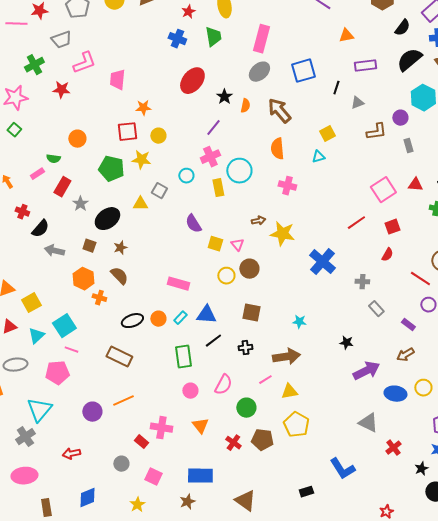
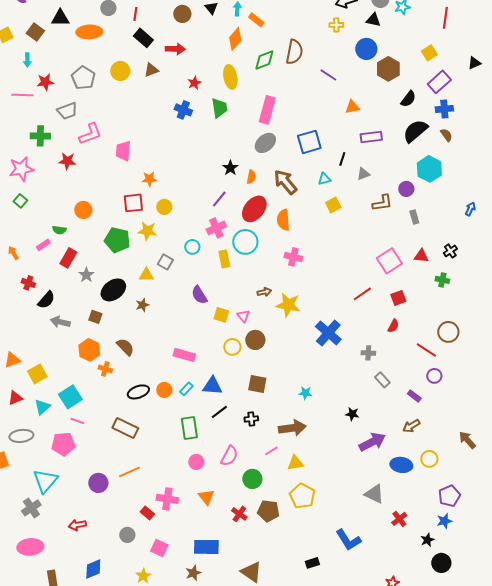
green cross: (34, 65) -> (40, 136), turned 30
red ellipse: (192, 81) -> (254, 209), moved
cyan triangle: (318, 157) -> (324, 179), moved
brown star: (120, 248) -> (142, 305), moved

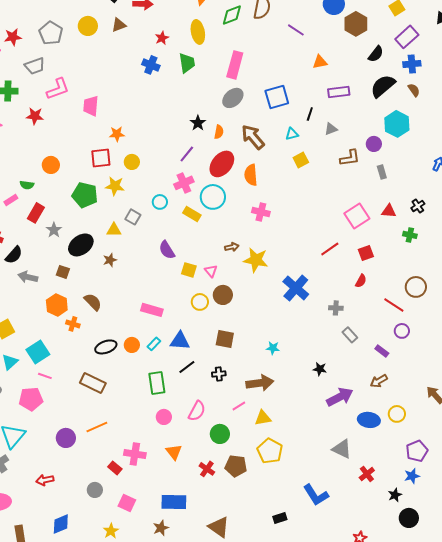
yellow rectangle: (224, 259) -> (192, 214), turned -48

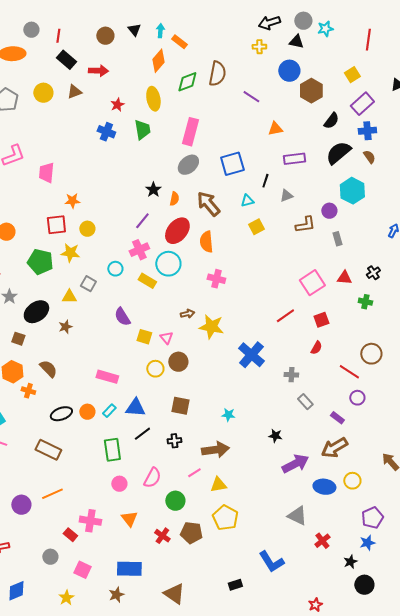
brown arrow: (379, 381) -> (334, 448), size x1.5

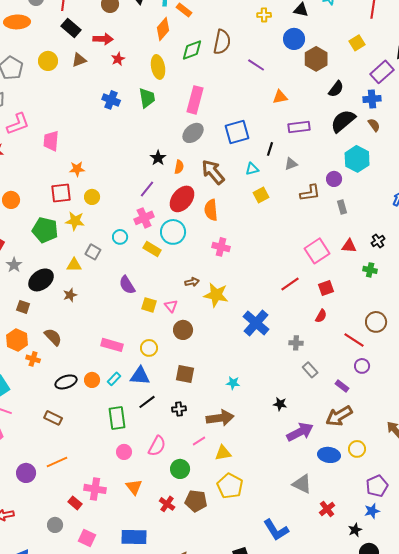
purple rectangle: (362, 104) -> (382, 72), moved
red star: (117, 105) -> (118, 59), moved
yellow circle: (155, 369) -> (149, 348), moved
brown rectangle: (48, 450) -> (53, 418), size x0.7

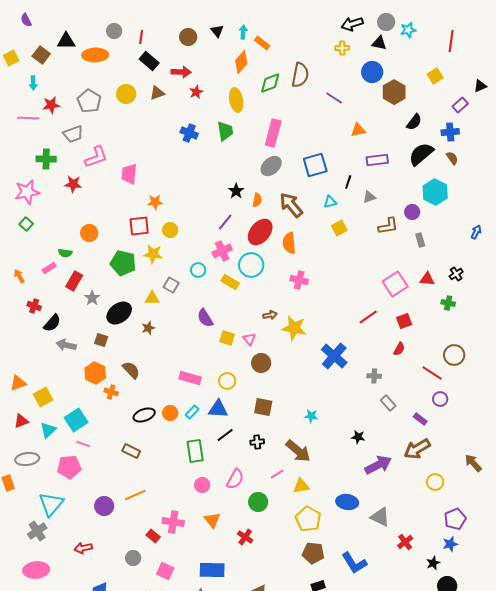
purple rectangle: (382, 72) -> (460, 105), size x0.7
brown arrow: (220, 418) -> (298, 451), turned 48
blue ellipse: (329, 455) -> (347, 502), moved
brown pentagon: (196, 501) -> (313, 553), moved

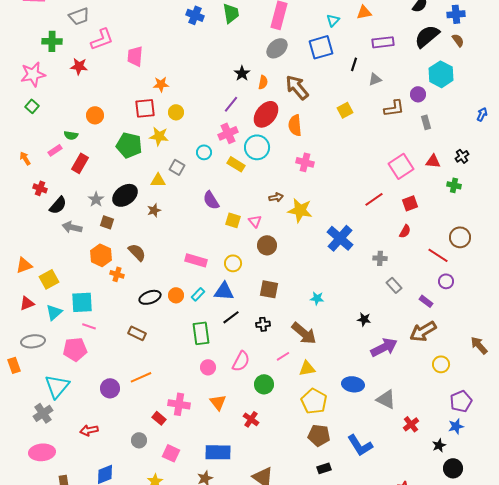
cyan triangle: (330, 202) -> (333, 20), moved, turned -32
gray star: (92, 298) -> (96, 199), moved
cyan square: (76, 420) -> (82, 302), turned 30

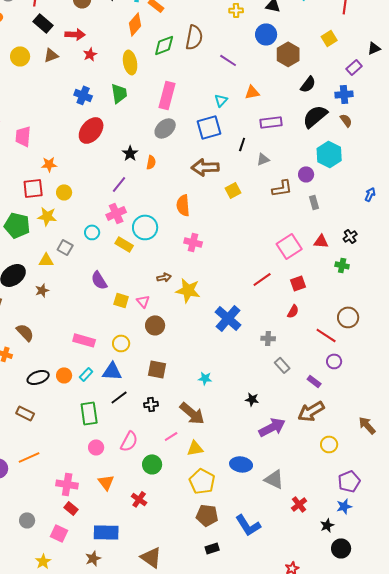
brown arrow: (297, 87) -> (205, 167), moved, turned -52
red ellipse: (266, 114) -> (91, 130), moved
red rectangle: (159, 418) -> (71, 508), moved

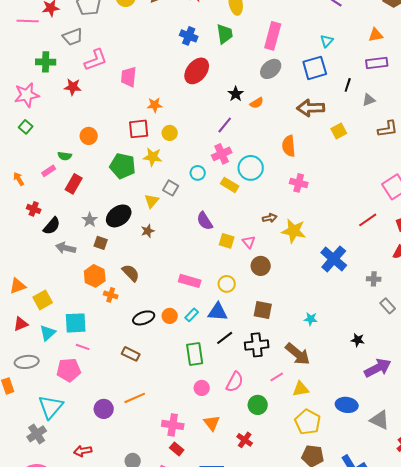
orange triangle: (252, 92) -> (376, 35), moved
orange semicircle: (151, 162) -> (257, 103), turned 48
yellow triangle: (46, 260) -> (152, 201), turned -49
black cross: (151, 404) -> (257, 345), size x1.6

